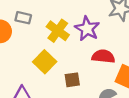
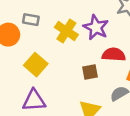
yellow square: (45, 62) -> (36, 65), moved
brown square: (72, 80) -> (90, 72), moved

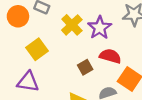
brown square: (90, 72) -> (85, 67), turned -32

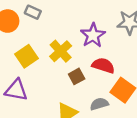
yellow cross: (72, 25) -> (61, 51), moved

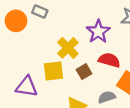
yellow square: (27, 56) -> (54, 71), moved, turned 30

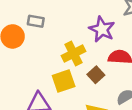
yellow cross: (68, 48) -> (74, 53), turned 30

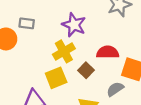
purple star: (102, 29) -> (74, 25), moved

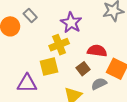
gray rectangle: (27, 23) -> (30, 16), turned 32
brown square: (86, 70) -> (83, 69), moved

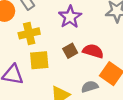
yellow cross: (59, 45) -> (29, 33), moved
brown square: (83, 69) -> (70, 51), moved

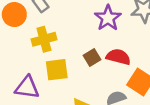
purple star: (70, 17) -> (108, 18), moved

